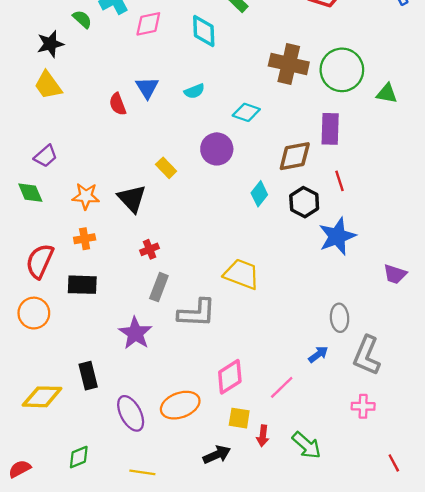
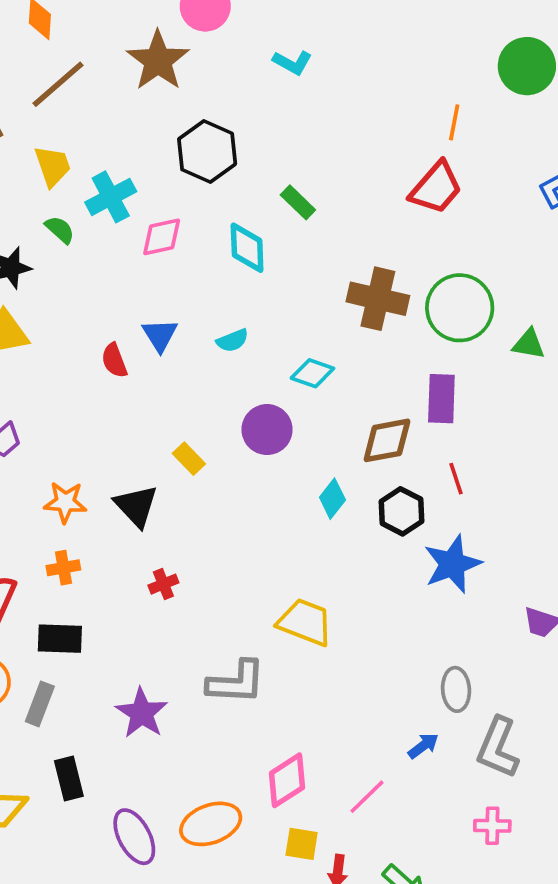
gray rectangle: (159, 287) -> (40, 704), moved

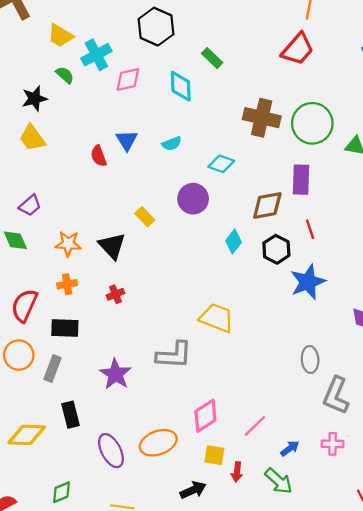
yellow trapezoid: (53, 166) -> (60, 36), turned 140
red cross: (163, 584) -> (115, 294), moved
blue arrow: (423, 746) -> (290, 448), moved

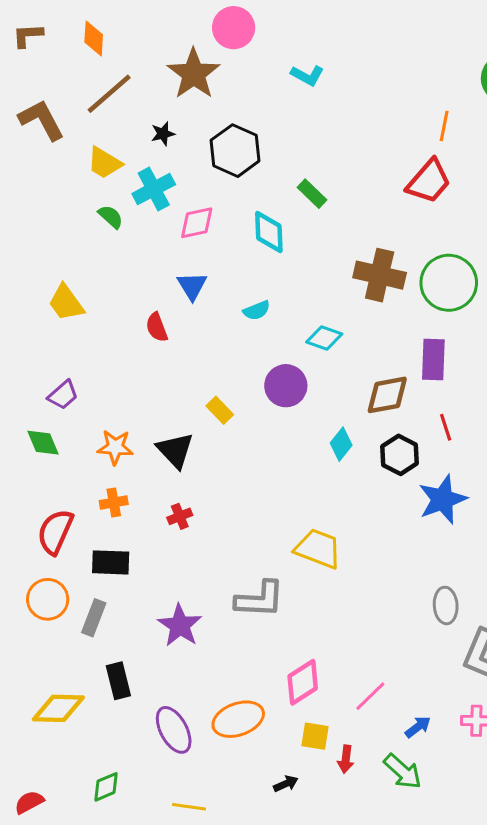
black star: (35, 99) -> (163, 134), moved, size x0.7
blue triangle: (127, 140) -> (192, 286), moved
black arrow: (193, 490) -> (286, 784), size x0.7

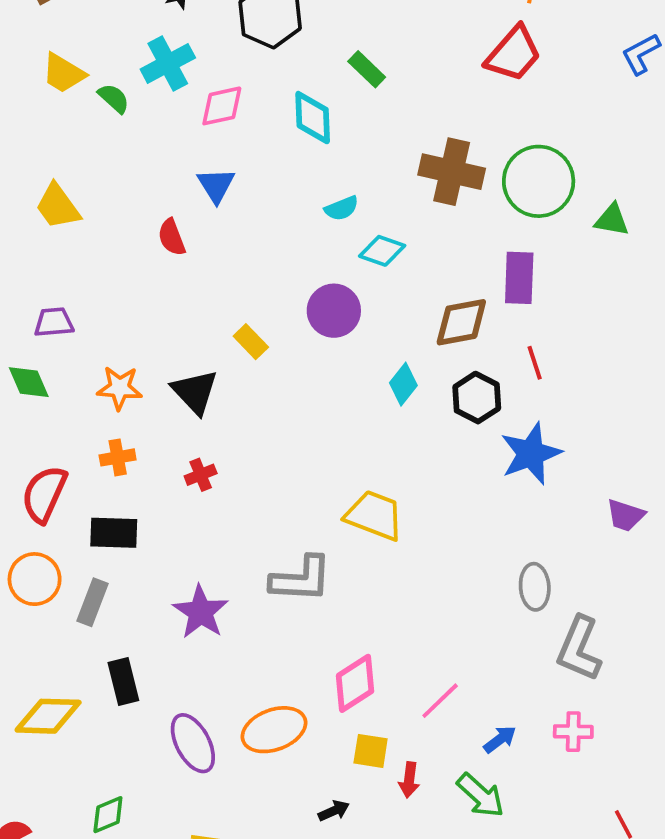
yellow trapezoid: (104, 163) -> (64, 73), moved
cyan semicircle: (257, 310) -> (342, 208), moved
purple trapezoid: (63, 395) -> (54, 322), turned -144

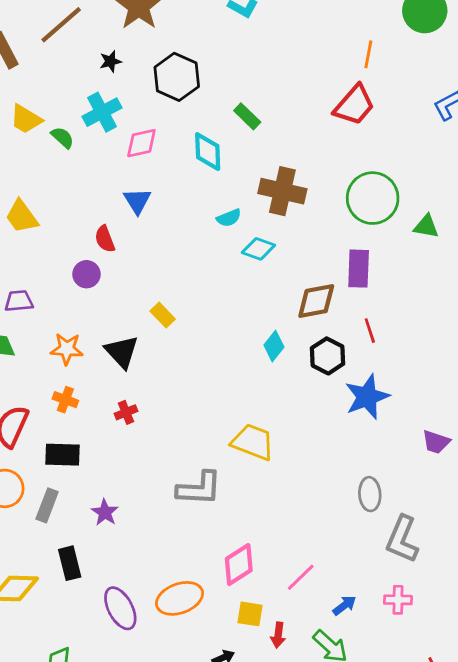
brown cross: (452, 172) -> (282, 191), moved
purple circle: (334, 311) -> (86, 274), moved, size x0.7
orange cross: (118, 457) -> (65, 400), turned 30
purple star: (201, 612) -> (105, 512), moved, size x0.7

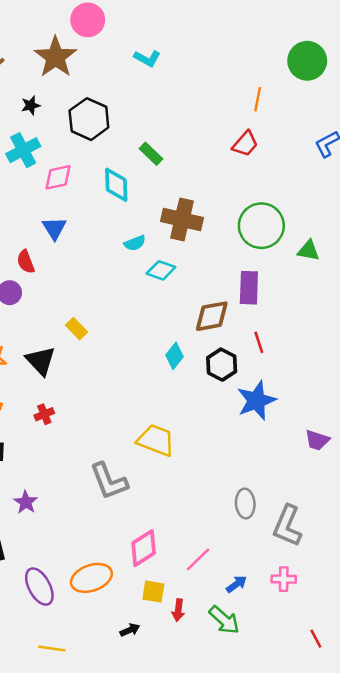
red trapezoid: (354, 105) -> (245, 144), size x0.7
gray L-shape: (199, 488) -> (109, 481), turned 66
gray ellipse: (370, 494) -> (245, 503), moved

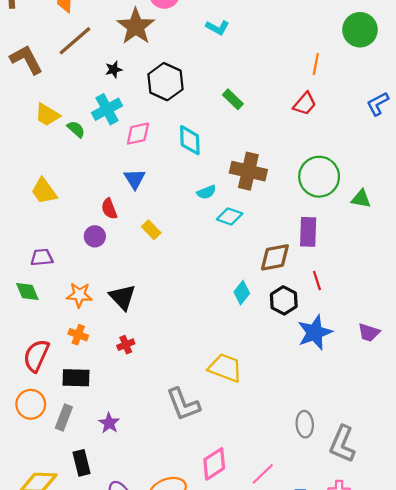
green rectangle: (151, 154) -> (233, 99), moved
yellow rectangle: (77, 329) -> (151, 230), moved
purple trapezoid: (317, 440) -> (369, 332), moved

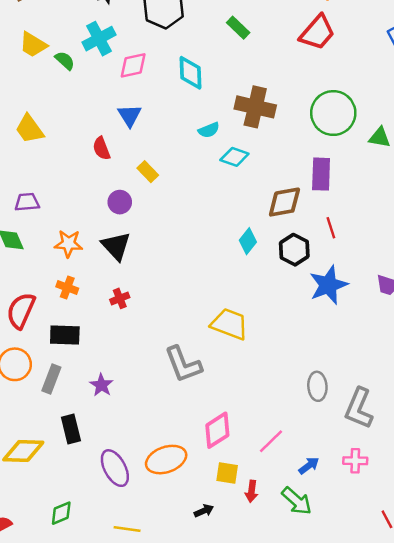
red trapezoid: (305, 104) -> (317, 32), size x1.4
purple circle: (95, 236) -> (120, 202), moved

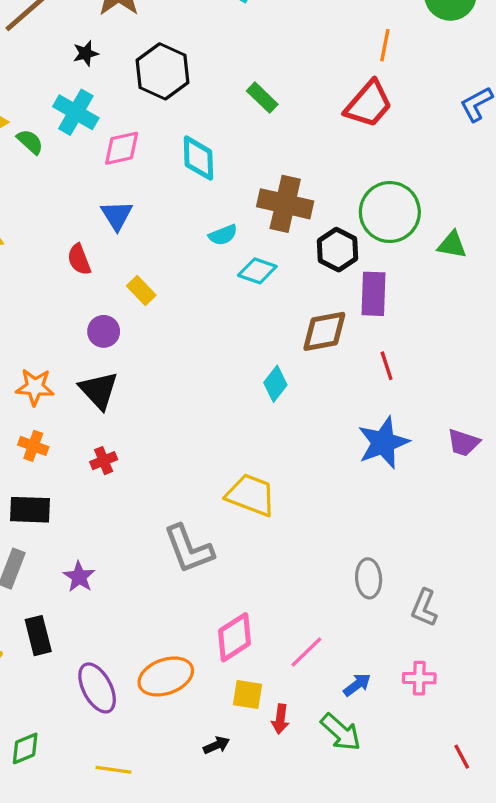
cyan cross: (99, 39) -> (76, 112), turned -32
black hexagon: (294, 250) -> (337, 250), moved
gray L-shape: (359, 408) -> (424, 608), size x0.7

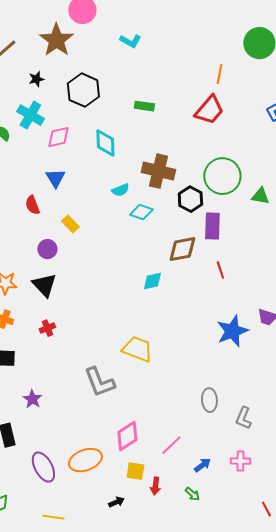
green rectangle: (262, 98) -> (144, 106), turned -36
cyan diamond: (275, 384) -> (152, 281), turned 40
blue star: (383, 443) -> (232, 331), moved
green arrow: (341, 732) -> (192, 494), size x0.6

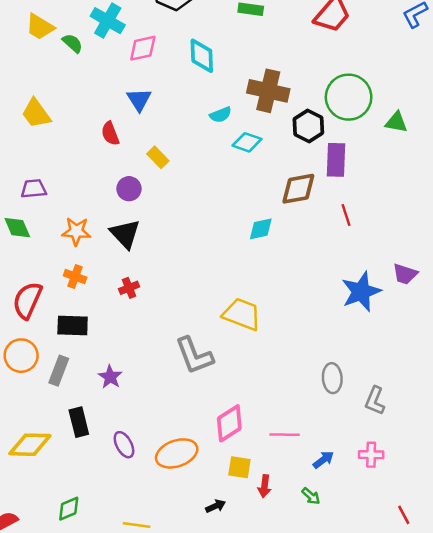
pink line: (171, 445) -> (285, 435), turned 45
purple ellipse: (43, 467) -> (124, 445), moved, size x0.7

